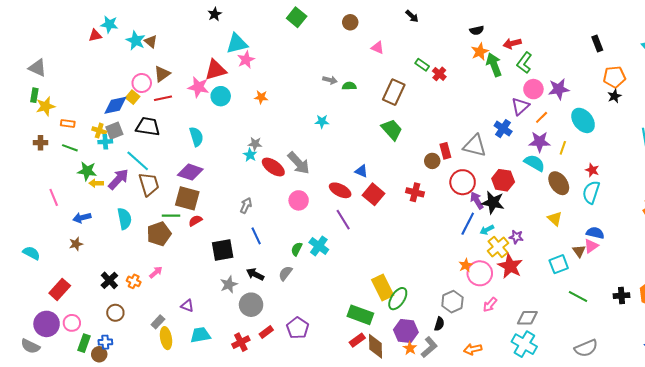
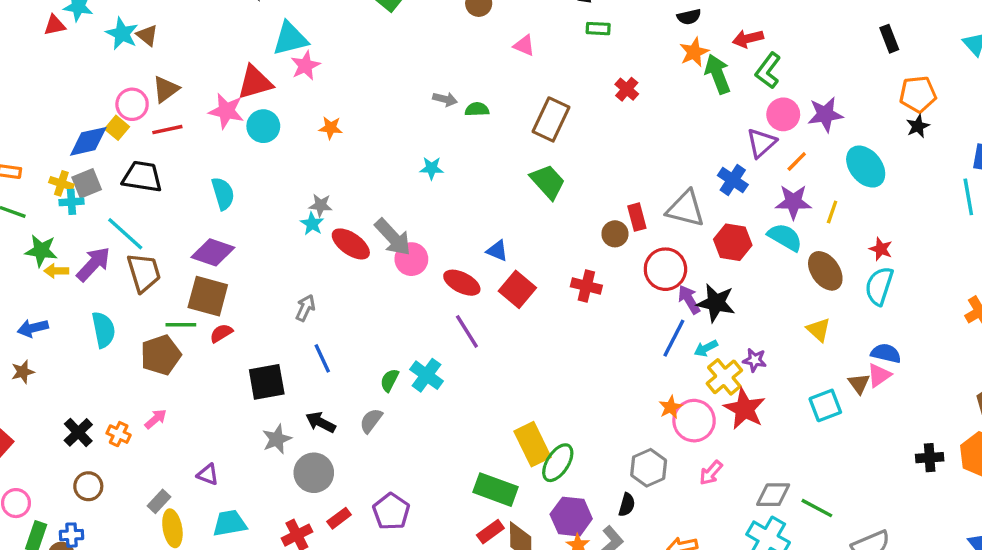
green rectangle: (422, 65) -> (598, 29), moved, turned -32
red hexagon: (503, 180) -> (733, 242), moved
pink circle: (299, 200) -> (411, 259), moved
green line: (578, 297) -> (817, 508), moved

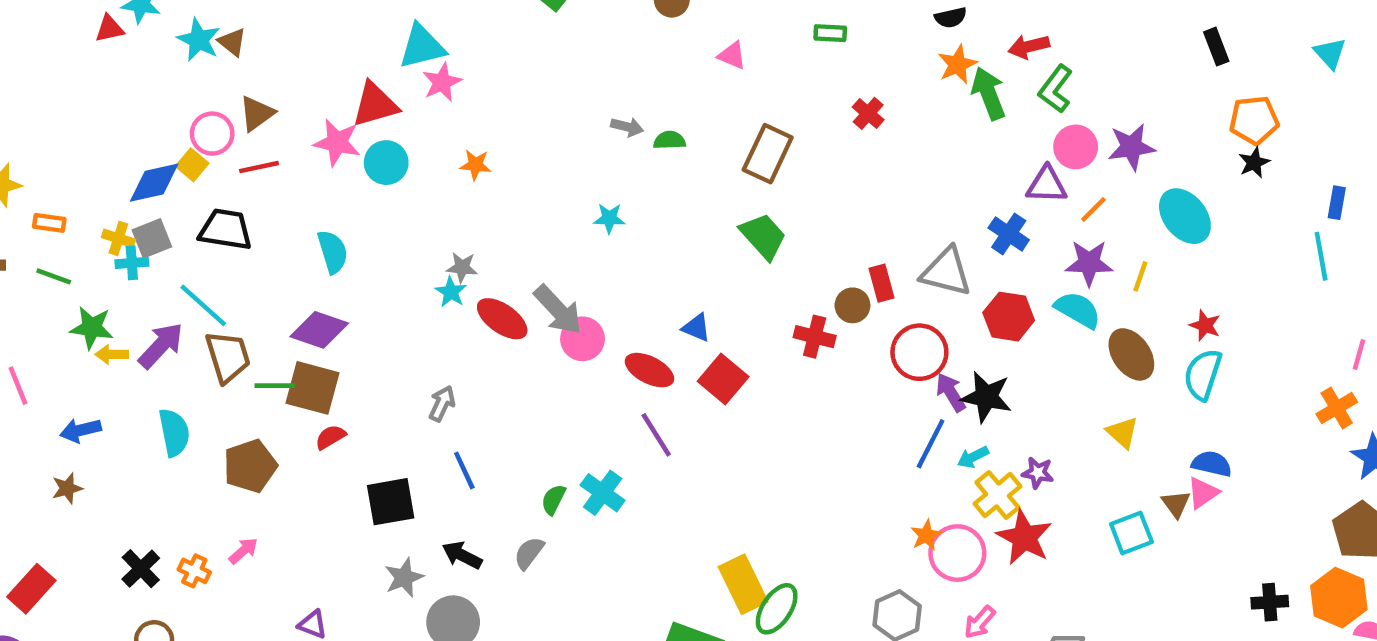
purple triangle: (761, 143) -> (1047, 185), turned 44
red cross: (586, 286) -> (815, 337), moved
green line: (181, 325) -> (275, 386), moved

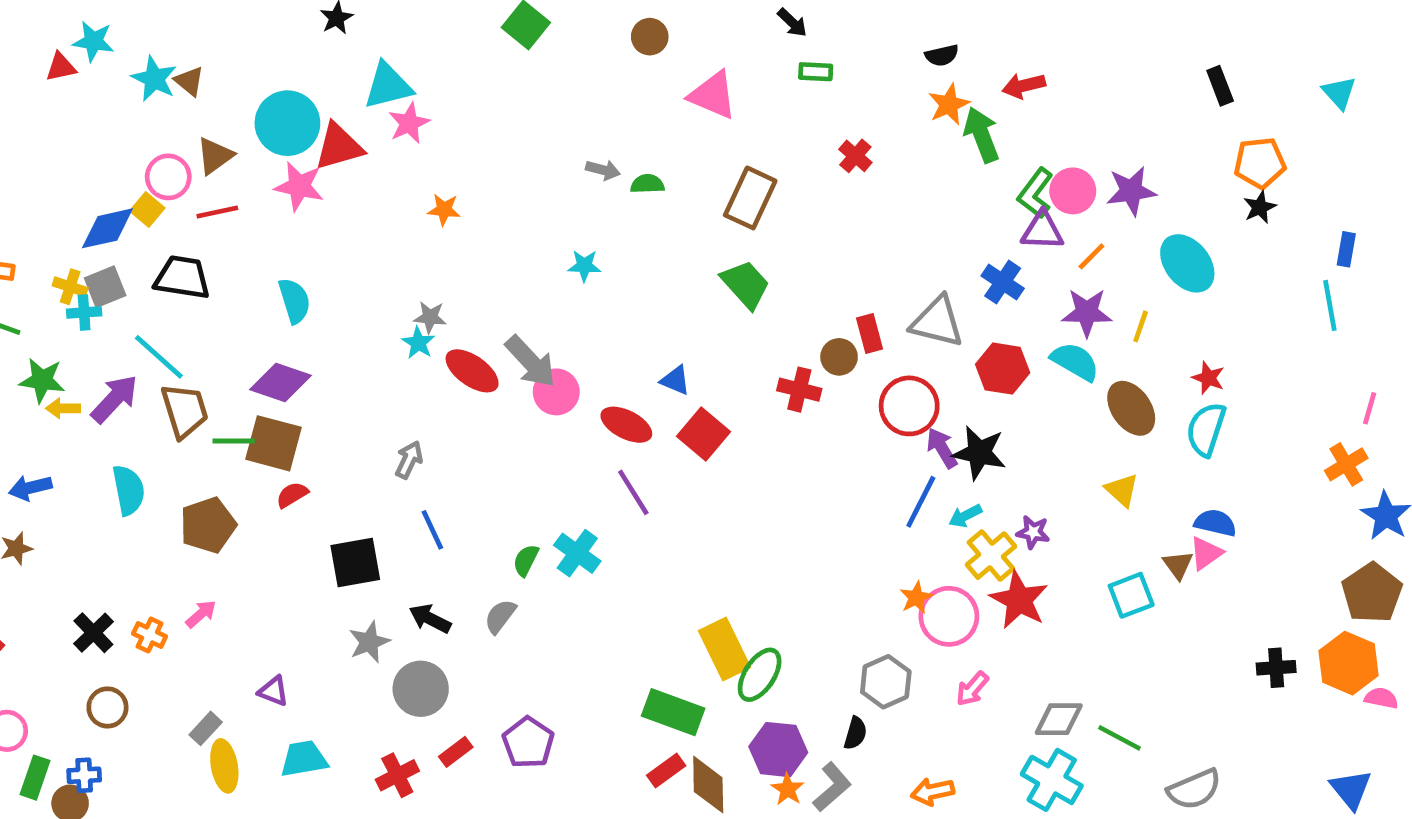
pink triangle: (732, 55) -> (713, 95), size x1.6
green L-shape: (1056, 89) -> (1035, 193), moved
cyan circle: (386, 163) -> (287, 123), moved, size x1.4

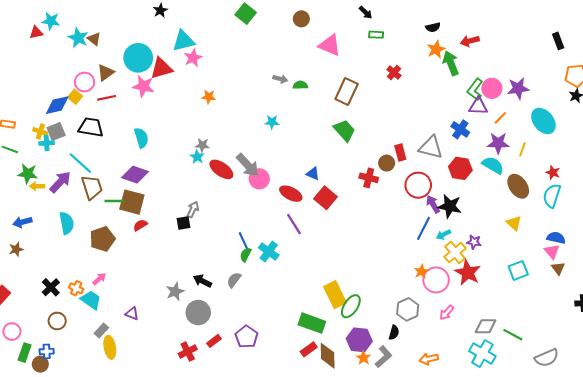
blue line: (432, 530) -> (243, 241), moved
pink triangle: (1206, 553) -> (552, 251), turned -35
black square: (355, 563) -> (183, 223), moved, size x0.6
brown triangle: (1178, 565) -> (558, 268), moved
cyan trapezoid: (304, 759) -> (91, 300), moved, turned 45

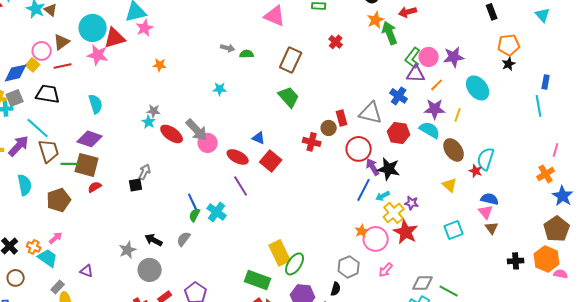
red star: (553, 173) -> (476, 171), moved

